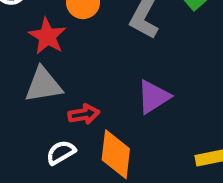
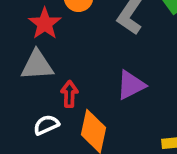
red arrow: (84, 114) -> (69, 94), turned -85

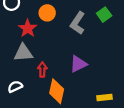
white semicircle: (46, 125) -> (15, 87), moved

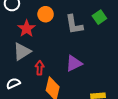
gray L-shape: (78, 23) -> (74, 25), turned -45
gray triangle: (23, 53) -> (22, 52), turned -30

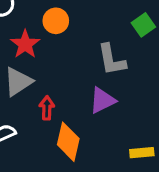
gray L-shape: (74, 25) -> (112, 60), moved

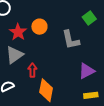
orange circle: (56, 21) -> (39, 27), moved
purple triangle: (102, 100) -> (87, 71), moved

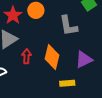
orange diamond: (46, 90) -> (52, 57), moved
yellow rectangle: (91, 95) -> (67, 83), moved

